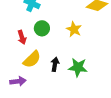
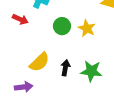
green circle: (42, 28) -> (62, 26), moved
red arrow: (22, 37) -> (20, 19), moved, turned -48

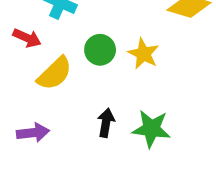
yellow semicircle: (39, 62) -> (55, 73), moved
purple arrow: (24, 87) -> (33, 133), moved

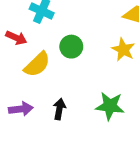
yellow star: (143, 54) -> (123, 50), moved
black arrow: (106, 123) -> (59, 109), moved

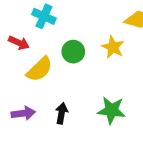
yellow star: (123, 50) -> (113, 47), moved

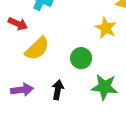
green circle: (73, 52) -> (81, 58), moved

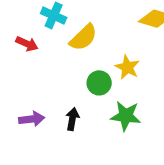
yellow star: (106, 28) -> (127, 67), moved
yellow semicircle: (37, 49) -> (83, 37), moved

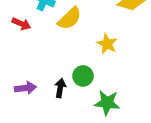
green circle: (99, 83) -> (83, 76), moved
green star: (126, 116) -> (107, 103), moved

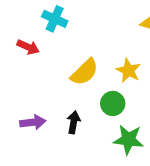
yellow semicircle: (70, 18) -> (85, 72), moved
green circle: (83, 76) -> (113, 103), moved

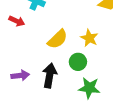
black arrow: (74, 122) -> (50, 75), size x1.5

